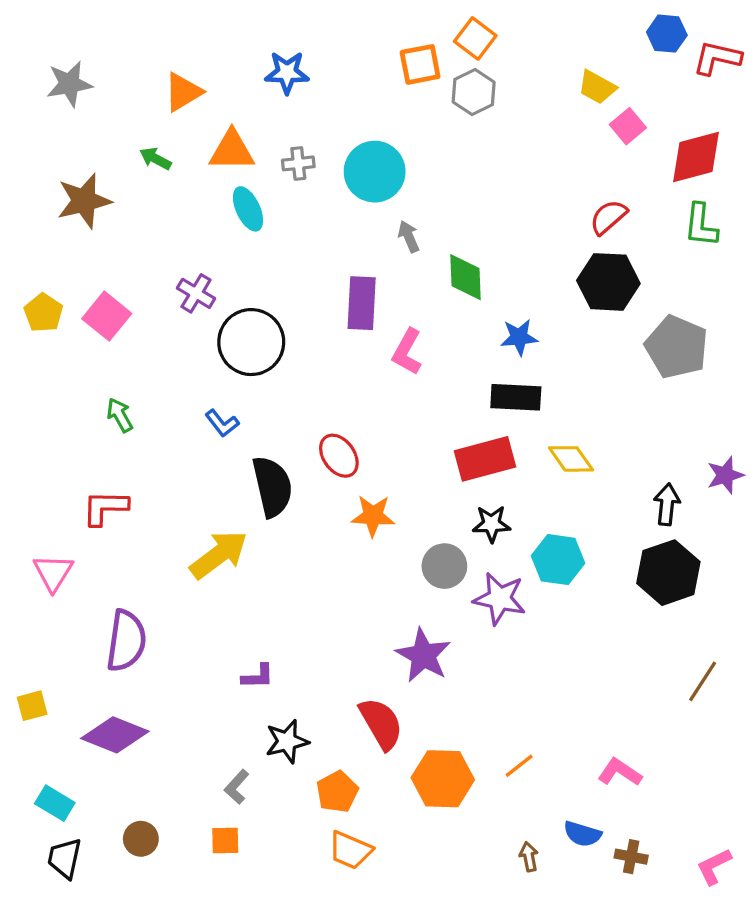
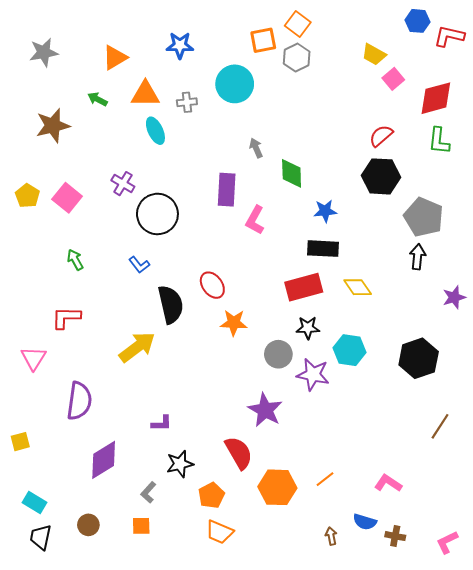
cyan circle: (375, 172) -> (235, 84), moved
black arrow: (667, 504) -> (418, 257), moved
purple diamond: (115, 735) -> (104, 460), moved, turned -54

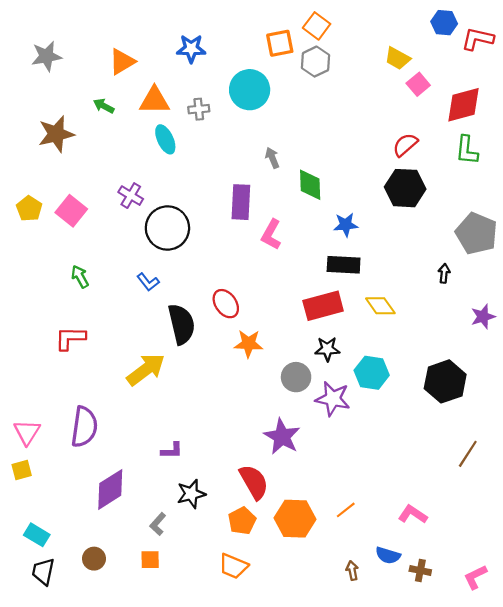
gray pentagon: (424, 217) -> (476, 233), moved
black arrow: (418, 257) -> (444, 273), size x0.7
pink triangle: (34, 358) -> (27, 432), moved
orange pentagon: (211, 495) -> (242, 521), moved

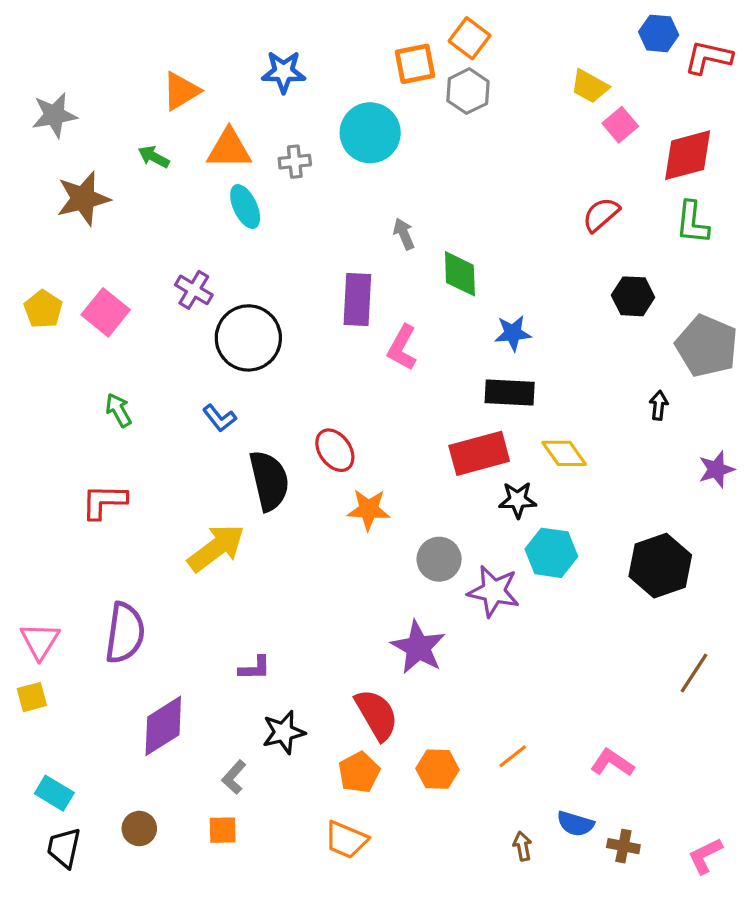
gray star: (46, 56) -> (54, 115), moved
black hexagon: (405, 188) -> (633, 296), moved, size x0.7
black star: (327, 349) -> (518, 500), moved
orange hexagon: (295, 519) -> (437, 769), size x0.7

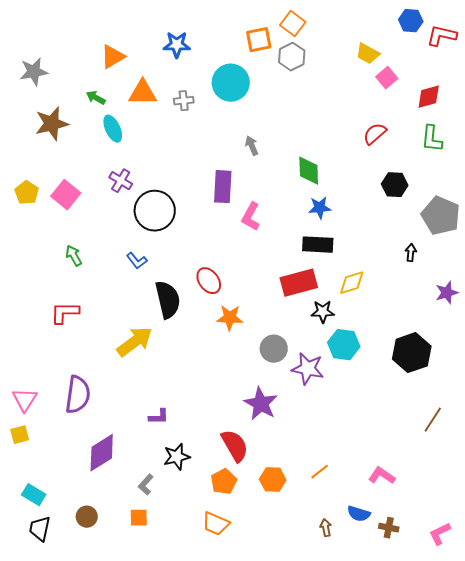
red diamond: (688, 155) -> (429, 97), size x0.7
cyan ellipse: (245, 207) -> (113, 129), moved
green diamond: (460, 274) -> (309, 171), moved
yellow diamond: (564, 453) -> (352, 283), turned -72

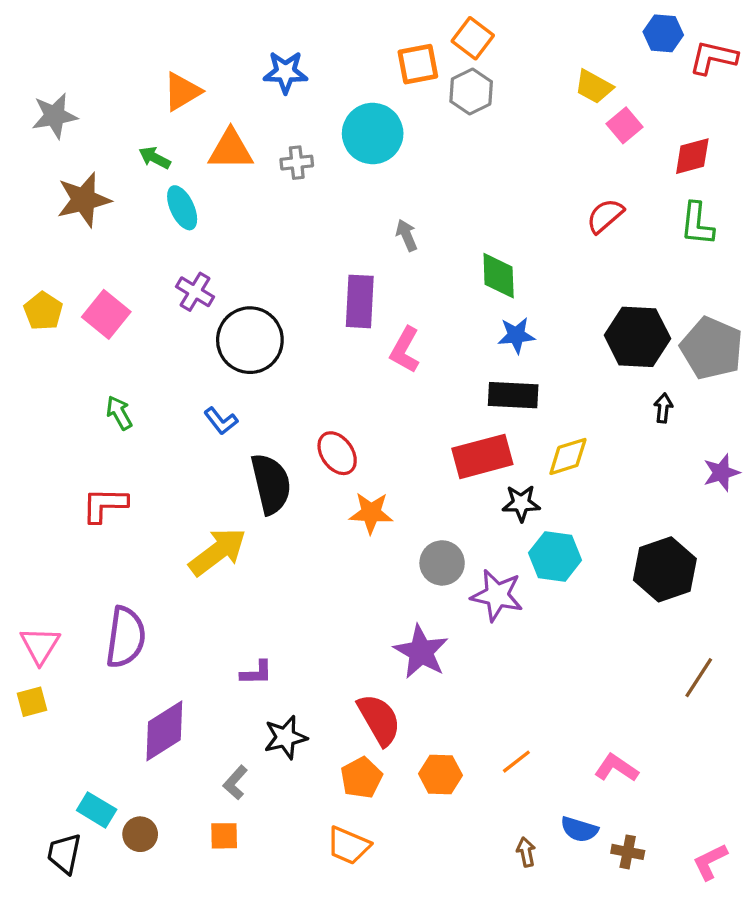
black hexagon: (395, 185) -> (637, 337), moved, size x1.5
cyan rectangle: (34, 495) -> (97, 810), moved

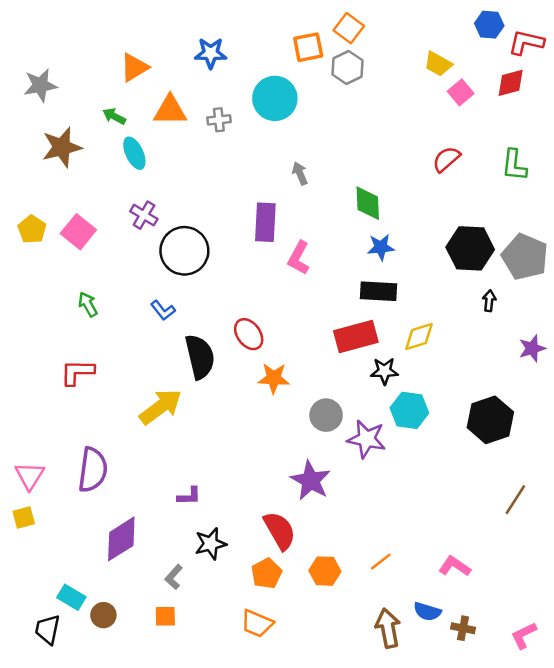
red diamond: (692, 156) -> (511, 83), moved
brown arrow: (526, 852) -> (388, 628), size x1.8

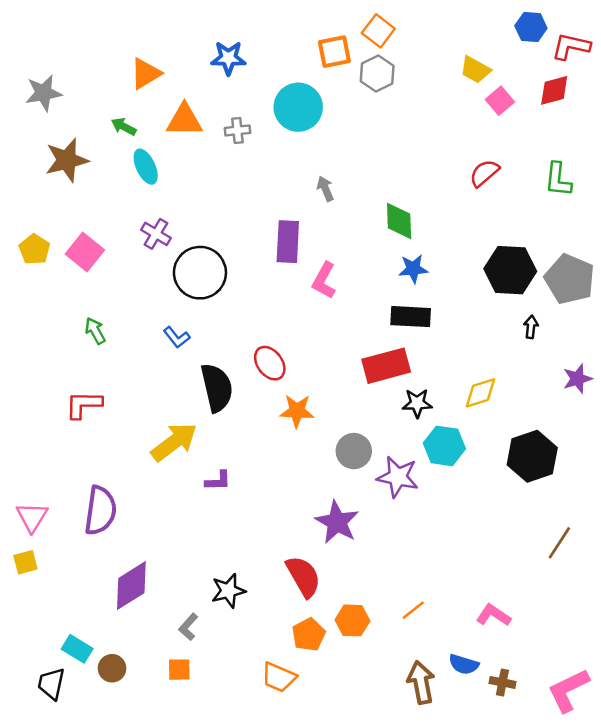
yellow diamond: (419, 337) -> (480, 393), moved
purple L-shape: (189, 496) -> (218, 481), moved
orange pentagon: (267, 573) -> (309, 635), moved
pink L-shape: (524, 635) -> (568, 690), size x1.5

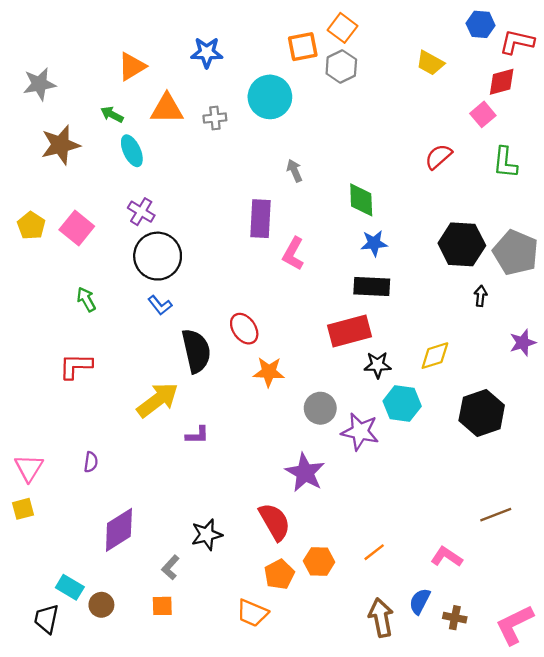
pink square: (500, 101) -> (483, 114), moved
black circle: (200, 273) -> (158, 256), moved
purple semicircle: (100, 511) -> (91, 462), size x0.5
brown line: (559, 543) -> (496, 515), moved, turned 36
blue semicircle: (464, 664) -> (420, 601), turned 100

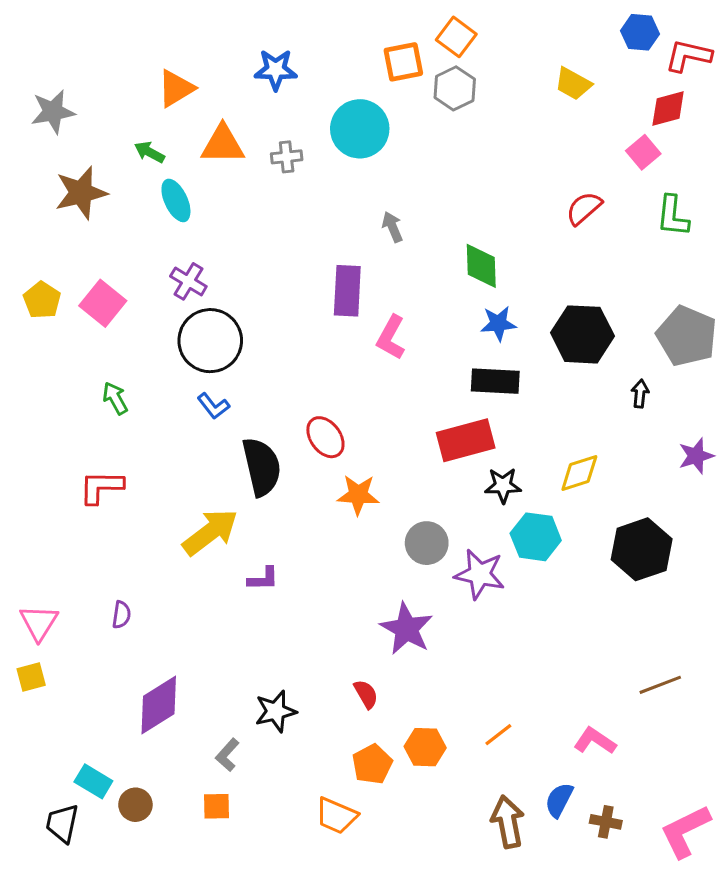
black hexagon: (462, 244) -> (582, 334), moved
red semicircle: (275, 522) -> (366, 694), size x0.6

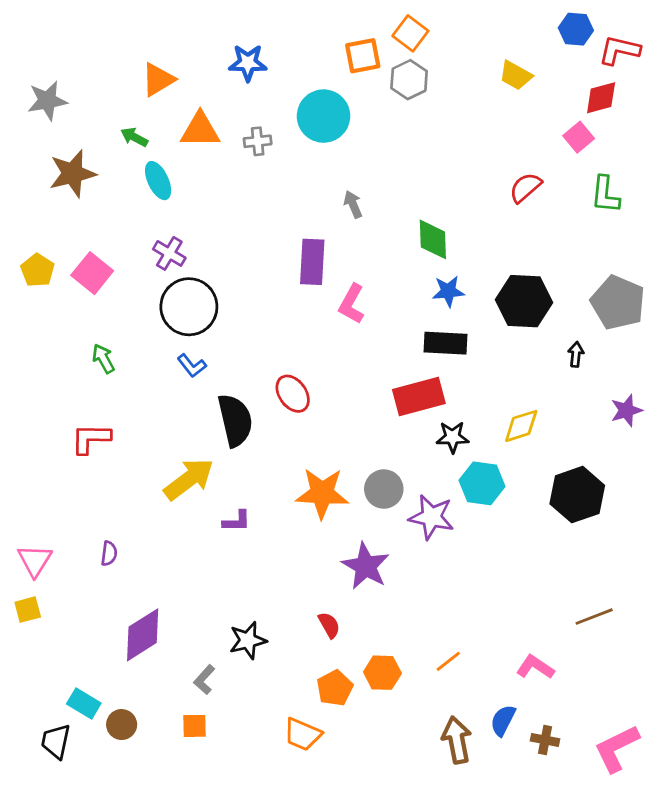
orange star: (358, 495) -> (322, 493), moved, size x1.4

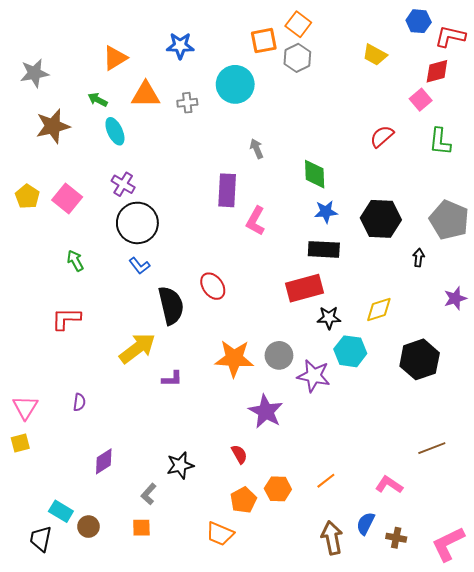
purple diamond: (143, 635) -> (104, 461), size x0.7

